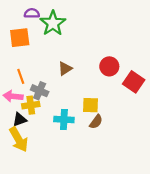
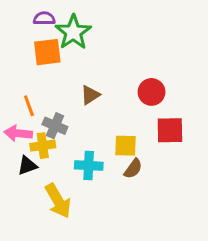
orange square: (20, 38) -> (47, 52), moved
red square: (134, 82) -> (170, 130), moved, turned -35
yellow arrow: (19, 139) -> (58, 201), moved

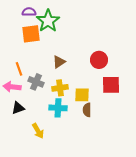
yellow cross: (43, 146) -> (60, 88), moved
brown semicircle: (133, 169) -> (87, 110), turned 144
yellow arrow: (58, 201) -> (38, 131), size x0.7

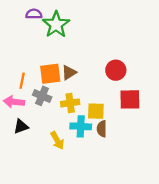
orange square: (31, 34) -> (50, 74), moved
orange line: (19, 69) -> (22, 81), turned 32
cyan cross: (58, 108) -> (81, 126), moved
yellow arrow: (38, 131) -> (57, 140), moved

